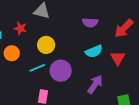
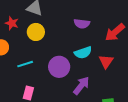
yellow circle: (46, 45) -> (36, 32), moved
purple circle: (61, 71) -> (59, 67), moved

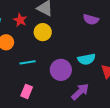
purple semicircle: (82, 24) -> (91, 19), moved

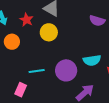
cyan line: (28, 62) -> (37, 71), moved
pink rectangle: (27, 91) -> (21, 90), moved

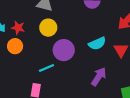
red star: (26, 20) -> (18, 28), moved
purple circle: (66, 70) -> (64, 50), moved

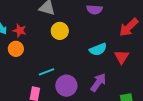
yellow circle: (48, 28) -> (60, 31), moved
purple circle: (64, 50) -> (66, 86), moved

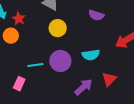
red triangle: (122, 57) -> (109, 79), moved
purple circle: (66, 86) -> (60, 61), moved

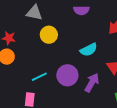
purple circle: (60, 61) -> (67, 75), moved

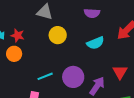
cyan semicircle: (89, 50) -> (95, 43), moved

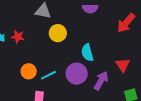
cyan semicircle: (95, 43) -> (87, 53), moved, turned 102
orange circle: (14, 54) -> (29, 71), moved

